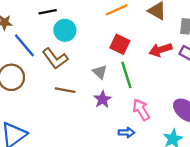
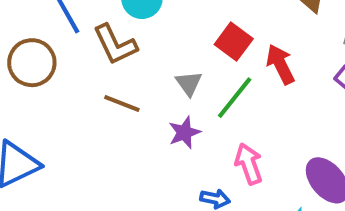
red arrow: (161, 50) -> (280, 64), moved, turned 70
green line: (126, 75) -> (235, 98), turned 45

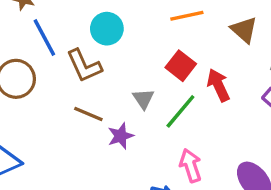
purple star: (184, 133) -> (121, 136), moved

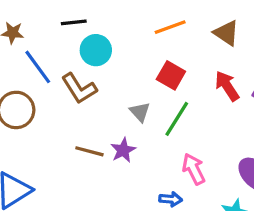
red arrow: (218, 85) -> (227, 86), moved
brown line: (88, 114) -> (89, 151), moved

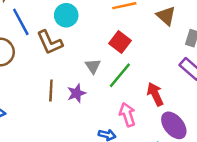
red arrow: (227, 86) -> (155, 94), moved
brown line: (89, 151) -> (51, 91), turned 70

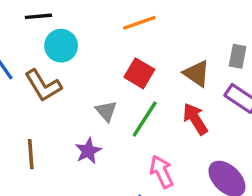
brown triangle: (166, 16) -> (197, 73), moved
brown line: (51, 91) -> (31, 154), moved
red arrow: (155, 94) -> (195, 119), moved

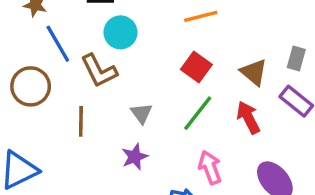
gray triangle: (106, 111) -> (142, 113), moved
purple star: (88, 151) -> (135, 157), moved
brown line: (31, 154) -> (81, 121), moved

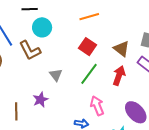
red arrow: (248, 117) -> (119, 76), turned 48
brown line: (81, 121) -> (16, 111), moved
purple star: (135, 157) -> (40, 100), moved

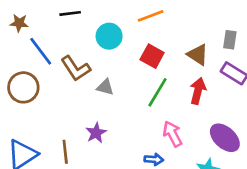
cyan circle: (42, 27) -> (109, 36), moved
gray triangle: (56, 75) -> (105, 87), moved, turned -32

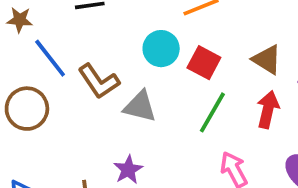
cyan circle: (109, 36) -> (161, 49), moved
gray triangle: (105, 87) -> (140, 106), size x1.4

